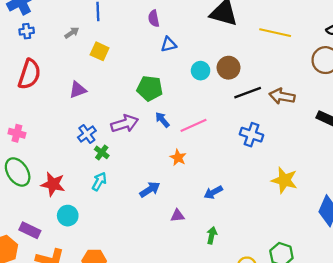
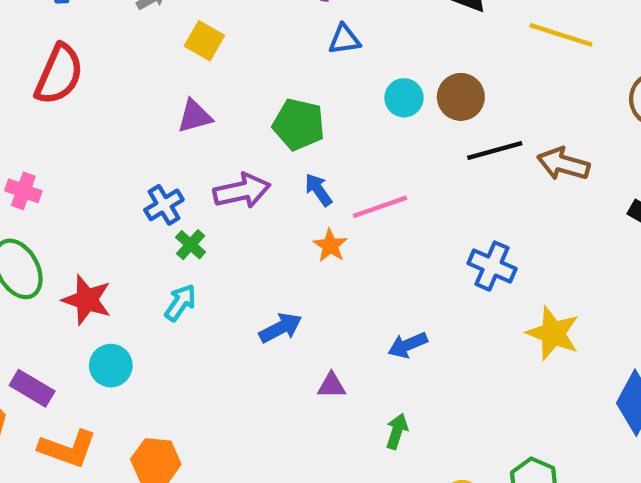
purple triangle: (78, 90) -> (195, 116), moved
blue cross: (251, 135) -> (492, 266), moved
orange star: (178, 158) -> (330, 246), moved

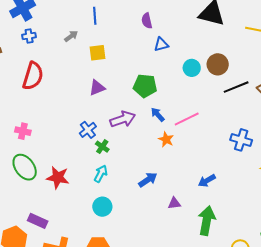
yellow square: (204, 41) -> (97, 53), turned -30
cyan circle: (111, 366) -> (102, 207), moved
green arrow: (397, 431) -> (207, 221), size x1.8

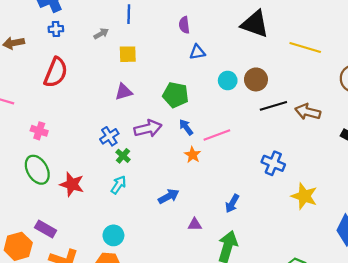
blue arrow: (207, 181) -> (232, 203), turned -36
cyan circle: (102, 207) -> (113, 235), moved

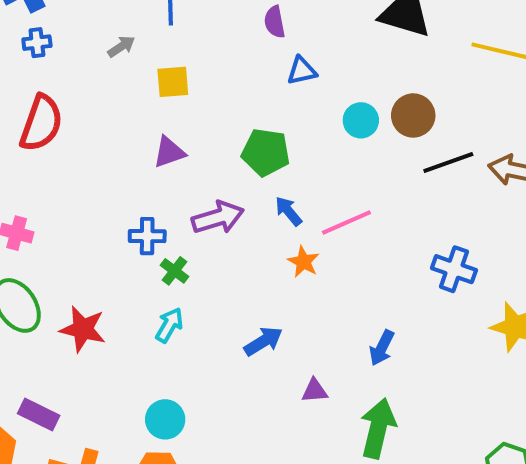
blue cross: (109, 136) -> (147, 236), turned 36

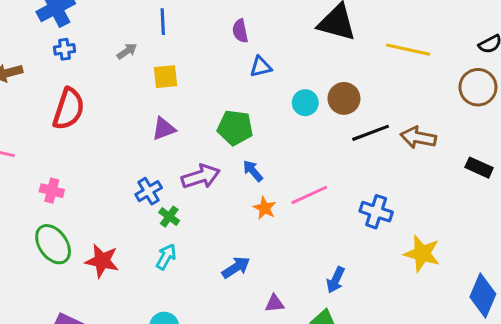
pink line: (346, 223) -> (309, 195), moved
blue cross: (147, 236) -> (149, 191), turned -30
blue arrow: (382, 348) -> (336, 280), moved

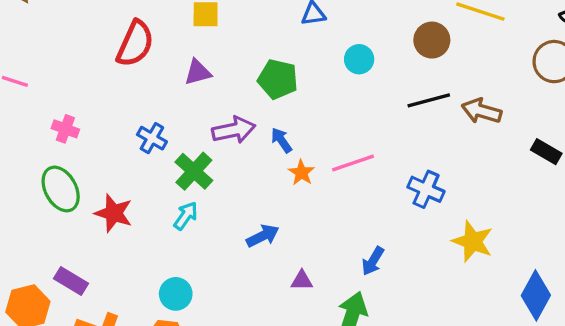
brown circle: (344, 98) -> (432, 40), moved
red semicircle: (69, 109) -> (135, 44), moved
blue arrow: (253, 171) -> (281, 140), moved
blue cross: (149, 191) -> (152, 138), moved, turned -35
green cross: (169, 217) -> (194, 171), size x1.6

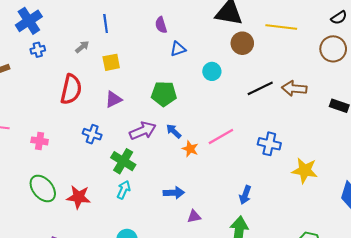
brown circle: (432, 40) -> (242, 43), moved
pink cross: (65, 129) -> (40, 141), moved
blue cross: (152, 138) -> (92, 134), moved
blue arrow: (263, 236) -> (174, 193), turned 36
purple triangle: (302, 280) -> (194, 216), moved

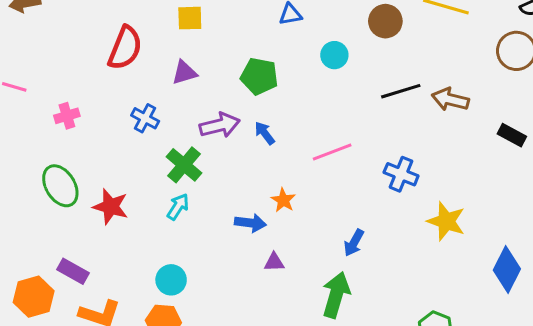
pink cross: (40, 141) -> (67, 116), turned -35
orange star: (190, 149) -> (283, 200), moved

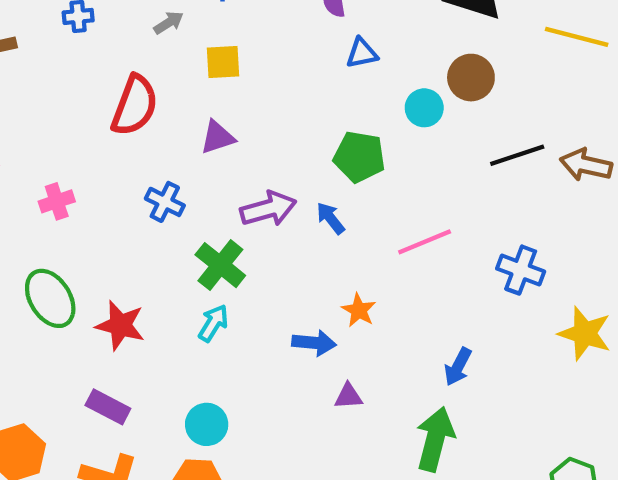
brown circle: (385, 21) -> (471, 78), moved
green pentagon: (259, 76) -> (359, 157), moved
purple rectangle: (73, 271) -> (108, 407), moved

